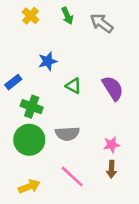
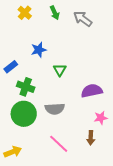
green triangle: (73, 86) -> (60, 70), turned 32
purple semicircle: (113, 88) -> (92, 91), moved, turned -70
pink star: (111, 145) -> (101, 118), moved
yellow arrow: (29, 186) -> (13, 152), moved

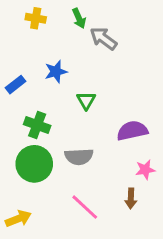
yellow cross: (25, 13) -> (36, 18), turned -32
gray arrow: (83, 19) -> (103, 38), moved
blue rectangle: (11, 67) -> (16, 85), moved

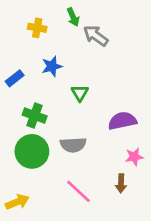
yellow cross: (36, 18) -> (37, 28), moved

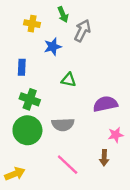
gray arrow: (96, 36) -> (82, 31), turned 80
blue star: (52, 66) -> (53, 47), moved
blue rectangle: (15, 78) -> (22, 67), moved, turned -49
green triangle: (80, 93) -> (69, 80), turned -49

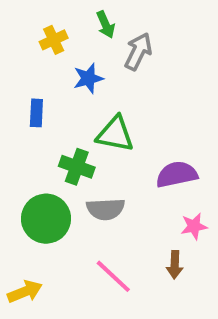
yellow cross: (32, 24) -> (54, 40), turned -35
green triangle: (69, 80) -> (115, 134), size x1.5
green cross: (30, 99) -> (77, 167), moved

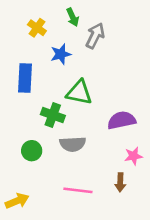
yellow cross: (54, 40) -> (37, 28), turned -30
blue rectangle: (36, 113) -> (25, 78), size x1.5
green circle: (46, 219) -> (32, 151), size x0.6
pink line: (113, 276) -> (78, 190), turned -36

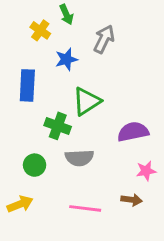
green arrow: (73, 17) -> (66, 14), moved
green triangle: (79, 93) -> (87, 101), turned -44
brown arrow: (120, 182) -> (132, 200), turned -84
yellow arrow: (17, 201) -> (20, 204), moved

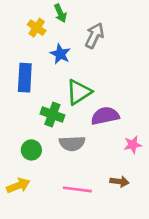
blue star: (66, 59) -> (60, 54), turned -30
purple semicircle: (133, 132) -> (105, 116), moved
pink star: (146, 171) -> (133, 145), moved

